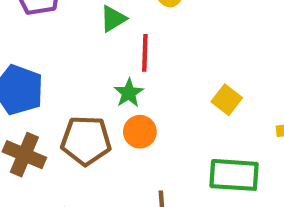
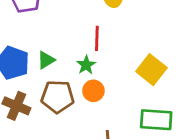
green triangle: (113, 19) -> (46, 60), moved
yellow square: (227, 100) -> (151, 70), size x1.5

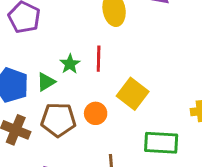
green star: (86, 65) -> (70, 64), moved
yellow square: (151, 70) -> (133, 94), moved

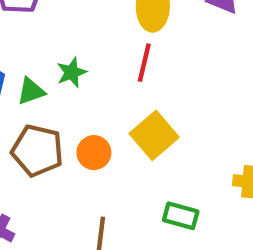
red line: (99, 59) -> (144, 63), moved
green rectangle: (161, 143) -> (181, 216), size x0.7

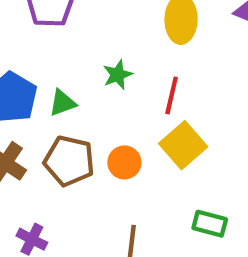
red line: (144, 63) -> (172, 95), moved
green star: (72, 72) -> (118, 75), moved

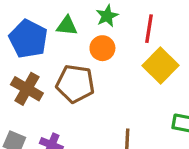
green triangle: (62, 103) -> (67, 26), moved, turned 30
orange circle: (124, 162) -> (102, 48), moved

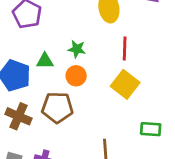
green star: (107, 16) -> (77, 49), turned -30
red line: (149, 29) -> (125, 48), moved

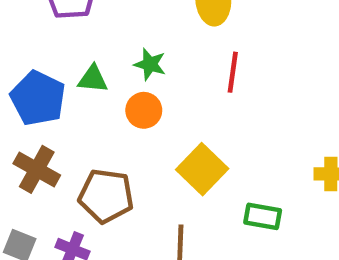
yellow square: (125, 84) -> (202, 169), moved
brown pentagon: (57, 107) -> (106, 196), moved

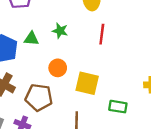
orange circle: (144, 110) -> (58, 68), moved
yellow square: (202, 169) -> (87, 83), turned -30

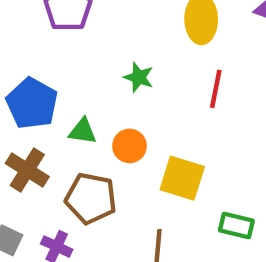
green triangle: (31, 39) -> (83, 131), moved

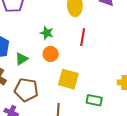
green triangle: (83, 131) -> (22, 59), turned -40
orange circle: (129, 146) -> (51, 54), moved

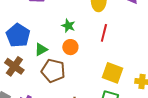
yellow square: (68, 79) -> (113, 73), moved
brown pentagon: (26, 90) -> (53, 71), moved

